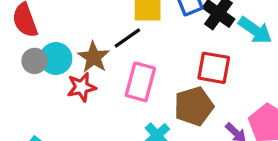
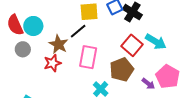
cyan arrow: (255, 30) -> (156, 42), moved
cyan circle: (56, 59) -> (33, 26), moved
red square: (214, 68) -> (132, 45), turned 35

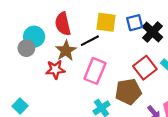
red semicircle: (15, 25) -> (63, 24), moved
cyan circle: (33, 26) -> (34, 37), moved

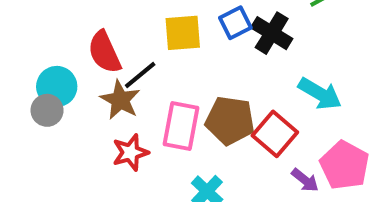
black line: (90, 41) -> (140, 75), moved
red square: (145, 68) -> (275, 134), moved
red star: (55, 70) -> (130, 152), moved
brown pentagon: (128, 92) -> (230, 120), moved, turned 30

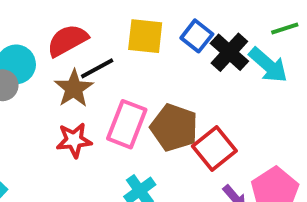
blue square: (235, 23) -> (197, 36), turned -36
red semicircle: (104, 52) -> (67, 40), turned 75
cyan arrow: (320, 94) -> (268, 65), moved

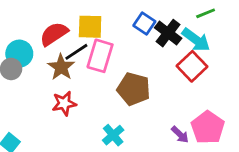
yellow square: (145, 36) -> (90, 27), moved
pink rectangle: (127, 124) -> (100, 56), moved
red square: (214, 148) -> (192, 66), moved

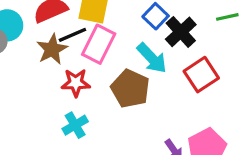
cyan arrow: (196, 40) -> (152, 58), moved
red star: (64, 103) -> (76, 83), moved
cyan cross: (113, 135) -> (75, 125), moved

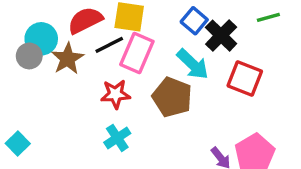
brown star: (52, 49) -> (67, 59), moved
red square: (201, 75) -> (245, 78), turned -32

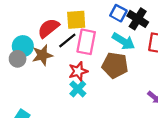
brown star: (67, 59) -> (42, 55), turned 30
cyan cross: (117, 138) -> (78, 89), moved

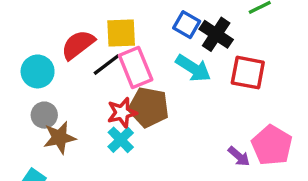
pink rectangle: (86, 42) -> (136, 67), turned -35
brown star: (42, 55) -> (60, 138), moved
gray circle: (18, 59) -> (44, 115), moved
brown pentagon: (115, 65) -> (149, 107), moved

